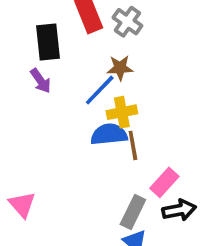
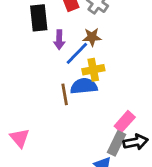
purple arrow: (41, 81) -> (59, 40), moved, turned 36
brown line: (133, 145) -> (65, 94), moved
gray rectangle: (133, 212) -> (117, 143), moved

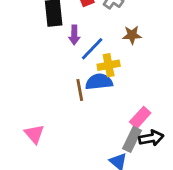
brown star: (92, 37) -> (132, 35), moved

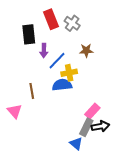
brown line: (80, 90) -> (32, 91), moved
pink triangle: (34, 134) -> (15, 111), moved

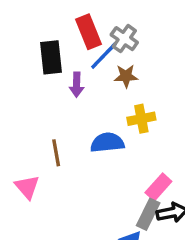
brown star: (86, 51) -> (126, 76), moved
blue line: (57, 61) -> (104, 56), moved
yellow cross: (69, 73) -> (141, 119), moved

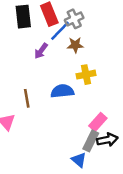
gray cross: (124, 39) -> (74, 19), turned 30
black rectangle: (51, 57) -> (23, 17), moved
purple arrow: (77, 85) -> (41, 51), turned 35

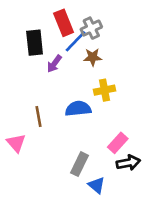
black rectangle: (23, 17) -> (35, 43), moved
gray rectangle: (91, 141) -> (79, 164), moved

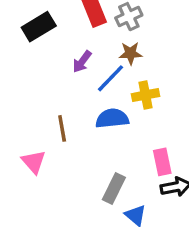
blue line: (75, 41) -> (110, 78), moved
black rectangle: (35, 43) -> (39, 27), moved, turned 65
pink rectangle: (118, 143) -> (162, 162), turned -54

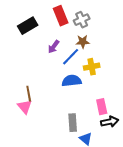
brown line: (62, 128) -> (29, 94), moved
gray rectangle: (114, 189) -> (73, 123), turned -30

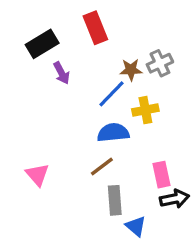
gray cross: (82, 20) -> (160, 63), moved
purple arrow: (54, 47) -> (62, 73), moved, turned -64
brown line: (29, 94) -> (102, 166), moved, turned 63

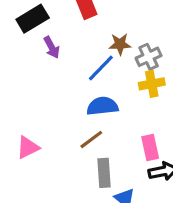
gray cross: (160, 63) -> (149, 57), moved
yellow cross: (145, 110) -> (152, 84), moved
pink triangle: (37, 175) -> (28, 147), turned 45

